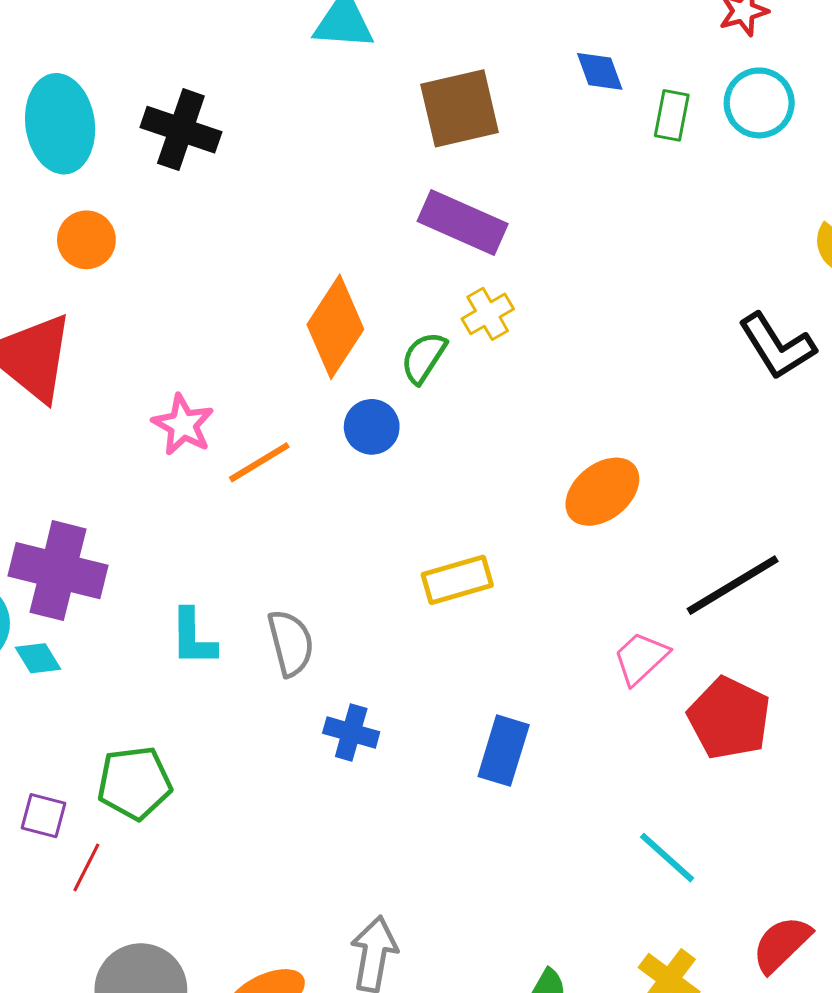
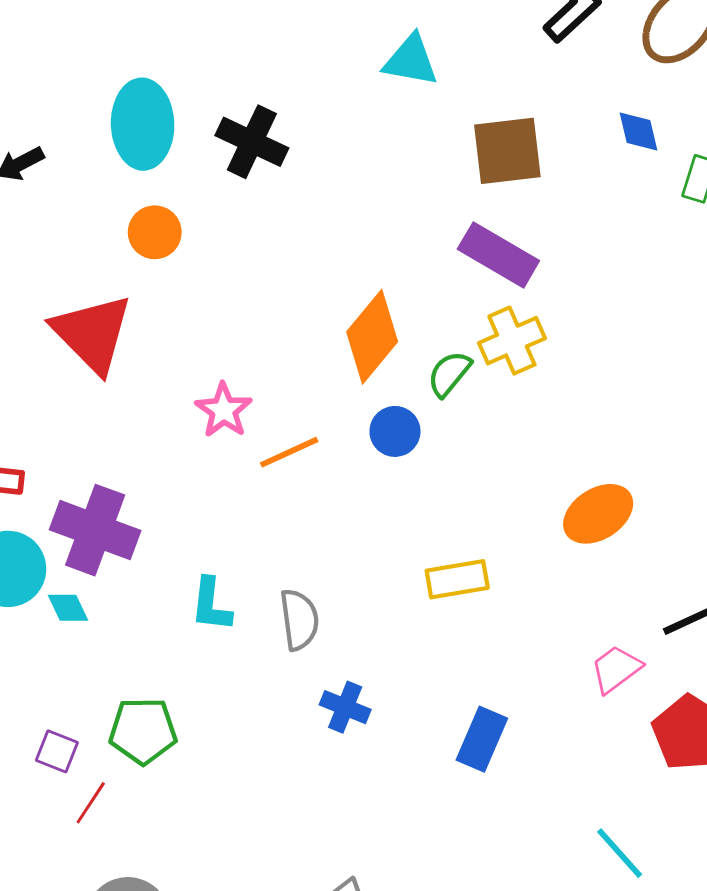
yellow cross: (488, 314) -> (512, 341), size x1.4

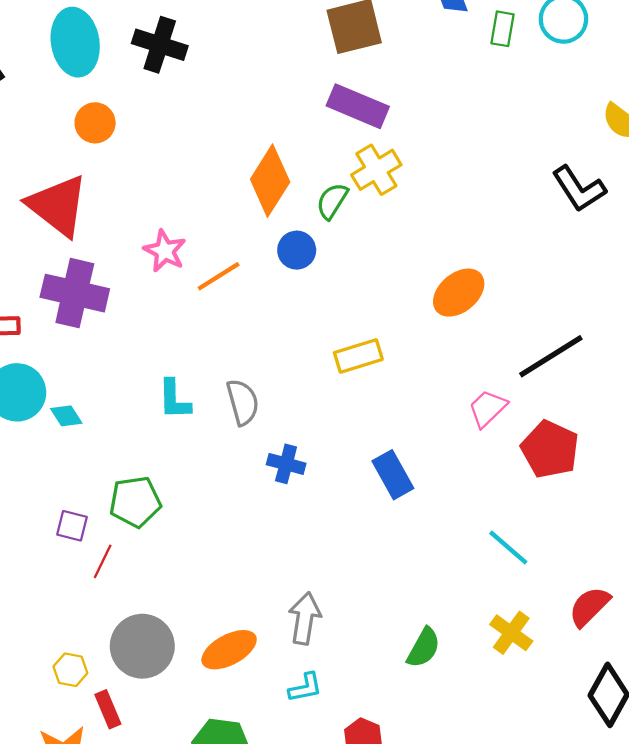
purple cross: (95, 530) -> (75, 293), moved
blue rectangle: (482, 739) -> (393, 475), turned -45

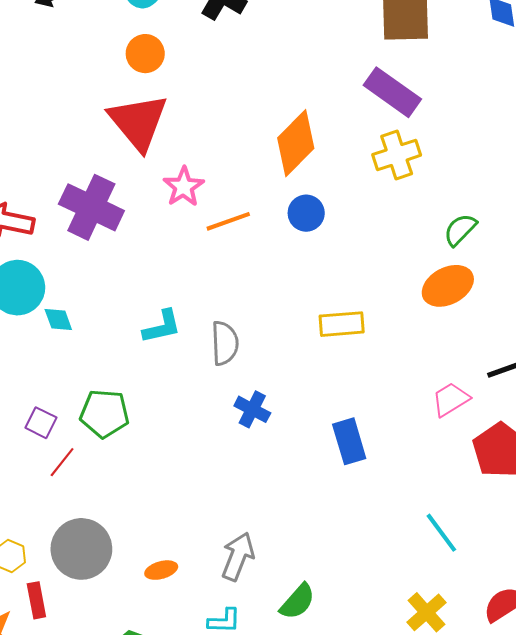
green semicircle: (332, 201) -> (460, 230), moved
red triangle: (58, 206) -> (138, 122), moved
cyan L-shape: (174, 399) -> (162, 327), turned -114
green semicircle: (424, 648) -> (298, 602), moved
orange ellipse: (229, 650) -> (161, 570), size x0.6

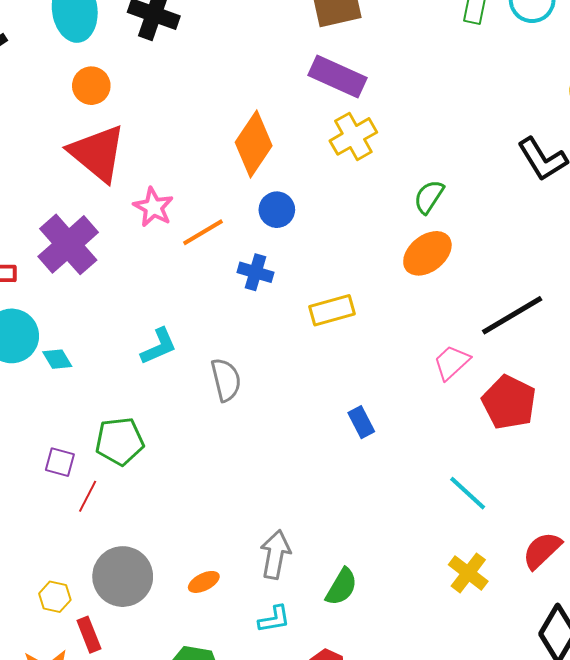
purple cross: (91, 207) -> (68, 244), turned 34
gray semicircle: (225, 343) -> (226, 380), moved
blue cross: (252, 409) -> (255, 272), moved
blue rectangle: (349, 441) -> (361, 422), size x0.7

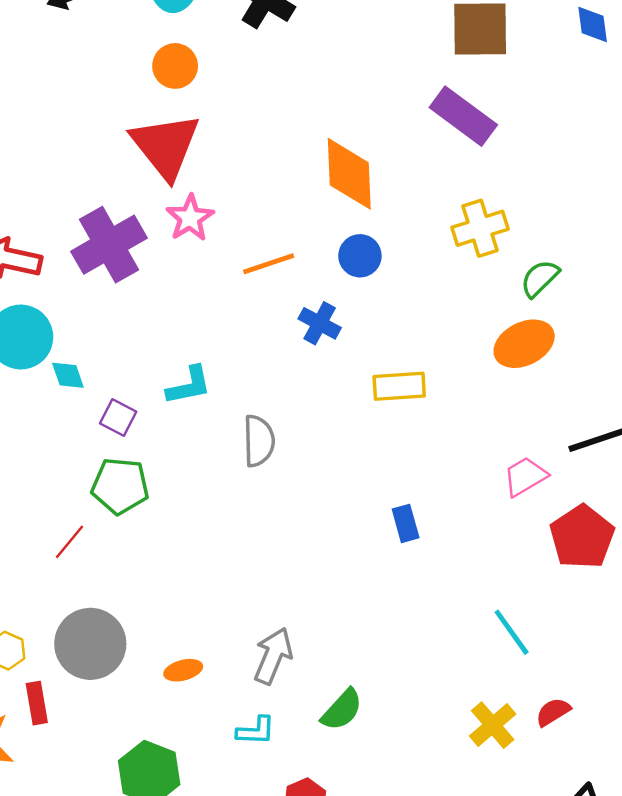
yellow cross: (353, 136) -> (480, 228), moved
orange diamond: (254, 144) -> (349, 174), turned -48
pink star: (153, 207) -> (190, 218), moved
purple square: (60, 462) -> (118, 418), moved
red semicircle: (542, 550) -> (553, 712), moved, size x0.7

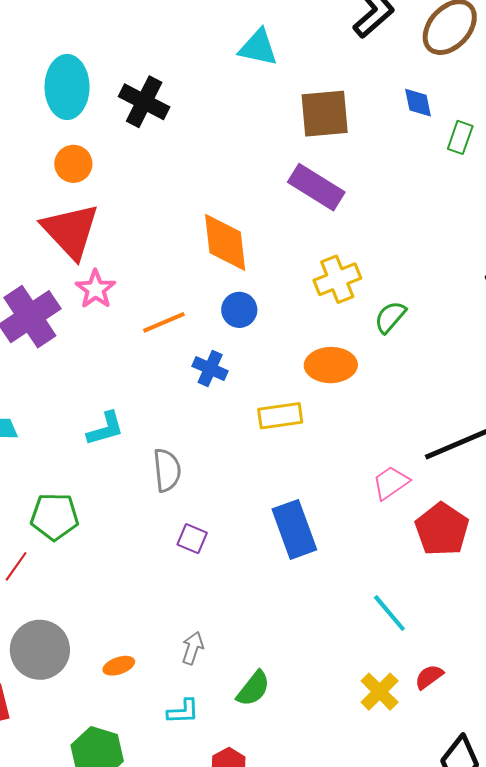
orange ellipse: (524, 344) -> (331, 365), moved, turned 30
purple square: (118, 418) -> (192, 539), moved
blue rectangle: (406, 523) -> (294, 529), size x1.8
gray arrow: (273, 656) -> (193, 648), size x0.7

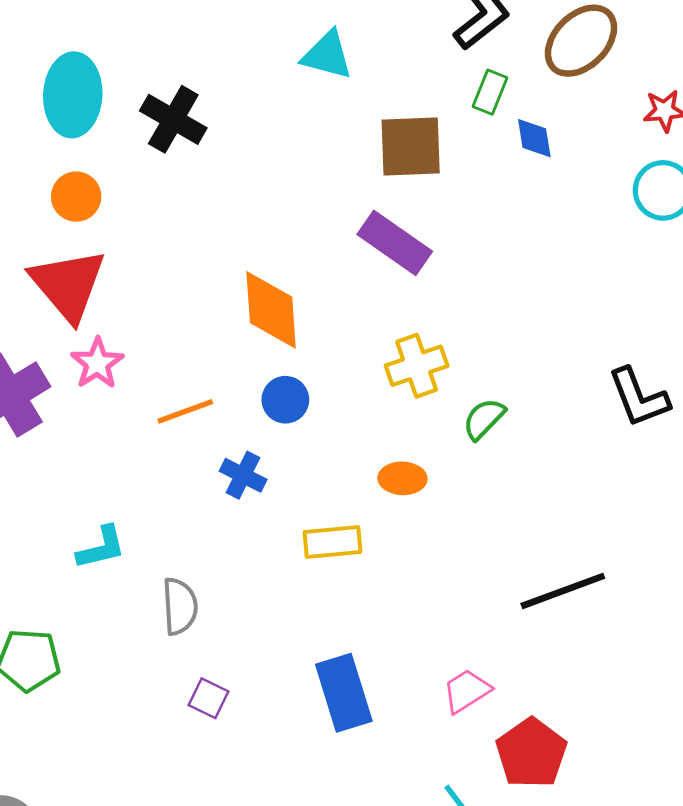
green rectangle: (460, 137) -> (490, 92), moved
orange ellipse: (331, 365) -> (402, 478), size x0.7
pink trapezoid: (391, 483) -> (467, 691), moved
red pentagon: (442, 529) -> (531, 753), moved

